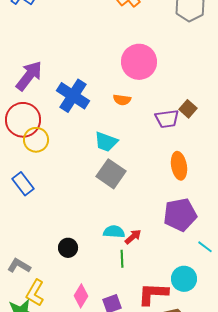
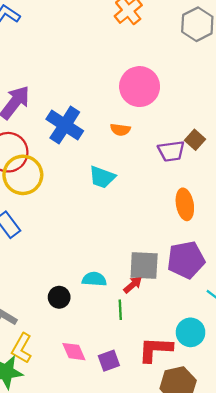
yellow circle: (36, 140) -> (23, 175), size x1.4
gray square: (111, 174) -> (144, 266), moved, turned -32
cyan semicircle: (114, 232) -> (94, 279), moved
pink diamond: (81, 296) -> (74, 352), turned -55

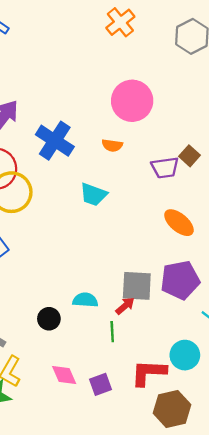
orange ellipse: (185, 204) -> (179, 223), turned -40

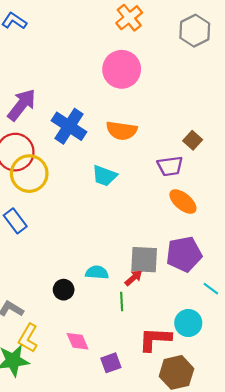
pink circle: (132, 101) -> (122, 69), moved
orange semicircle: (112, 145) -> (122, 131), size x1.6
purple trapezoid: (165, 168) -> (170, 166), moved
purple square: (100, 384) -> (111, 363), moved

